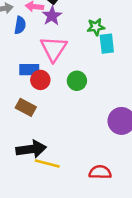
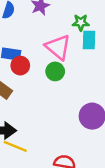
pink triangle: (54, 49) -> (58, 47), moved, turned -32

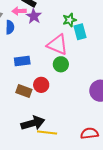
red circle: (20, 66) -> (41, 85), moved

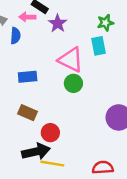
purple star: (34, 16) -> (58, 23), moved
green star: (69, 20) -> (105, 23), moved
red circle: (41, 85) -> (50, 133), moved

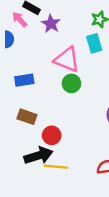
pink arrow: (27, 17) -> (20, 19), turned 49

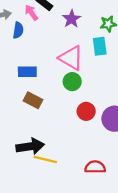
purple star: (51, 24) -> (72, 19), moved
brown rectangle: (27, 117) -> (33, 100), moved
red circle: (52, 135) -> (86, 111), moved

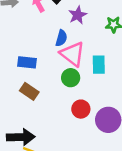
blue semicircle: (18, 30) -> (61, 38), moved
cyan rectangle: (100, 46) -> (99, 65), moved

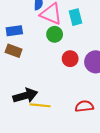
brown rectangle: (29, 91) -> (14, 51), moved

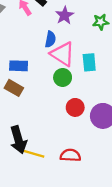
black arrow: (25, 96) -> (18, 140), turned 80
red semicircle: (84, 106) -> (70, 155), moved

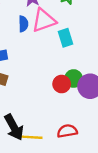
pink triangle: (63, 54) -> (44, 20), moved, turned -40
green circle: (63, 77) -> (74, 78), moved

